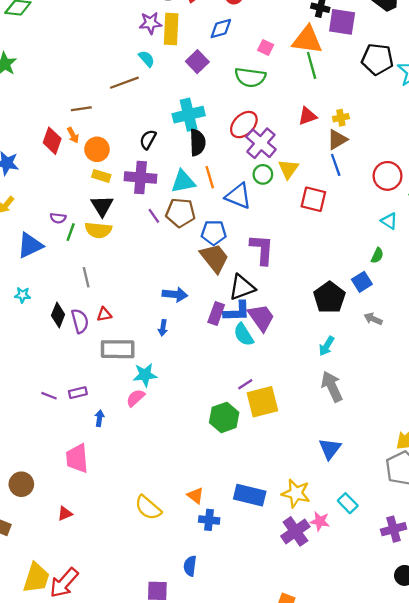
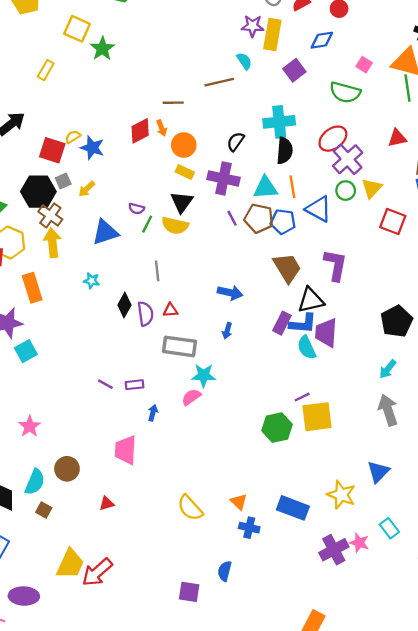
red diamond: (52, 141) -> (140, 131), turned 36
blue pentagon: (214, 233) -> (283, 222), moved
blue arrow: (175, 295) -> (230, 293), moved
purple trapezoid: (261, 317) -> (326, 333), turned -148
yellow star: (296, 493) -> (341, 495), moved

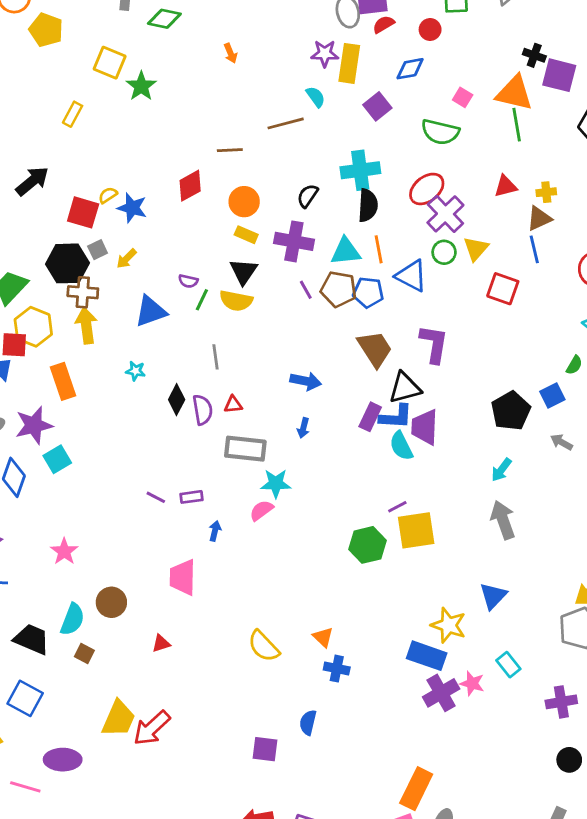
orange arrow: (162, 128) -> (231, 53), moved
brown cross: (50, 215) -> (83, 292), turned -30
blue rectangle: (293, 508) -> (427, 656), moved

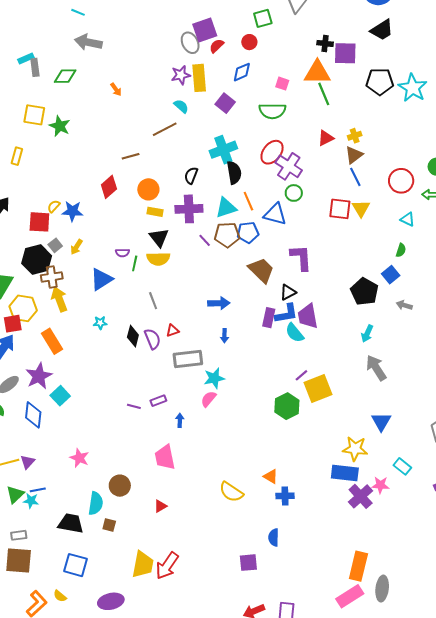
yellow triangle: (476, 249) -> (361, 208), moved
black triangle: (405, 388) -> (288, 292), size x0.7

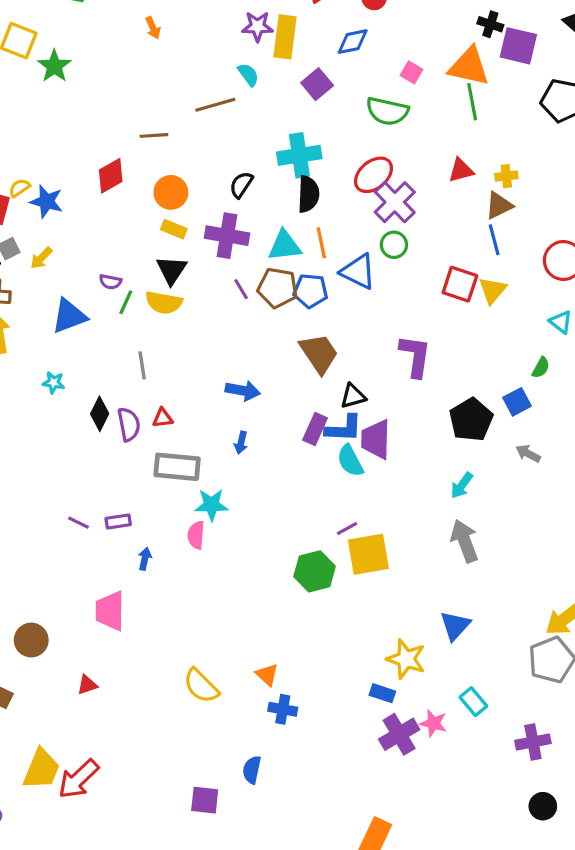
purple L-shape: (301, 258) -> (415, 356), moved
pink semicircle: (209, 399) -> (196, 535), turned -48
blue rectangle: (345, 473) -> (382, 693), size x0.6

